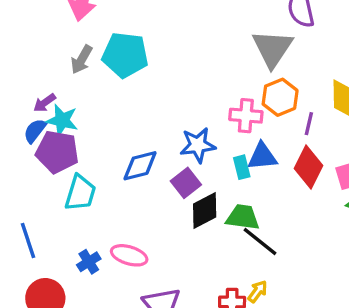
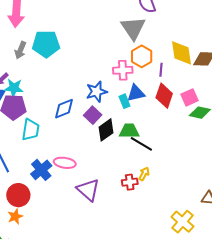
blue cross: (89, 262) -> (41, 170), size x1.5

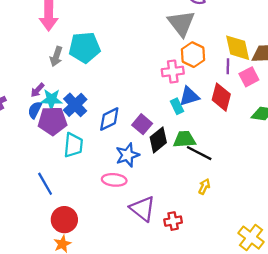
purple line: (161, 70) -> (228, 66), moved
blue star: (97, 92) -> (127, 155), moved
pink square: (190, 97) -> (249, 77), moved
blue cross: (41, 170) -> (75, 105), moved
red cross: (130, 182) -> (173, 221), moved

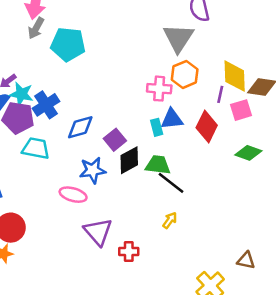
gray arrow: (56, 56) -> (36, 28), moved
cyan trapezoid: (73, 145) -> (36, 148), turned -95

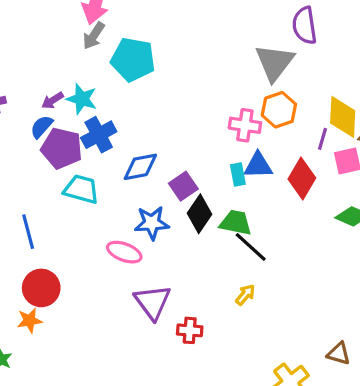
cyan star: (21, 94) -> (82, 99), moved
black diamond: (129, 160) -> (200, 214), turned -32

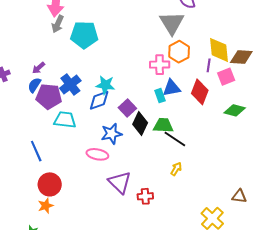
cyan star: (82, 99) -> (105, 85), moved

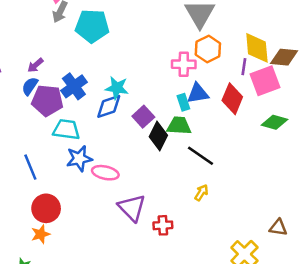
pink square: (226, 77) -> (265, 81), size x1.4
green trapezoid: (163, 125) -> (179, 126), moved
blue star: (112, 134) -> (79, 159), moved

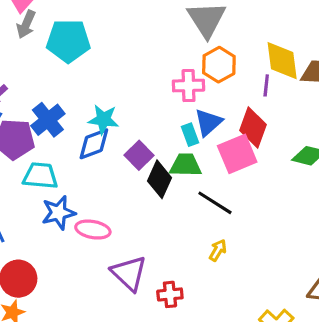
pink square: (265, 81) -> (237, 154), moved
blue triangle: (198, 93) -> (208, 122), turned -30

